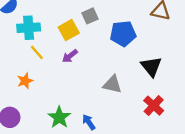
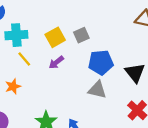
gray square: (90, 16) -> (81, 35), moved
blue pentagon: (123, 34) -> (101, 62), moved

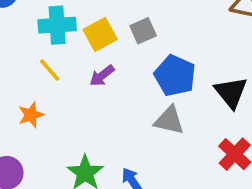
cyan cross: (16, 35) -> (57, 25), moved
blue pentagon: (101, 62) -> (175, 76), turned 30

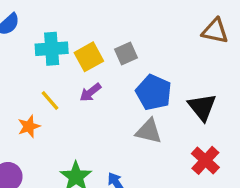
yellow line: (50, 70) -> (50, 101), moved

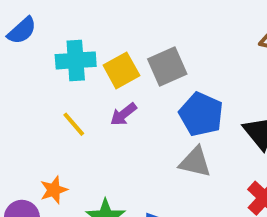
gray square: (126, 54) -> (167, 66), size x1.4
orange star: (29, 126) -> (54, 190), moved

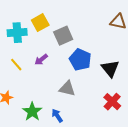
yellow square: (121, 70) -> (40, 23), moved
gray triangle: (195, 162) -> (67, 89), moved

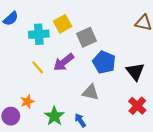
purple arrow: (41, 60) -> (64, 62), size x1.5

